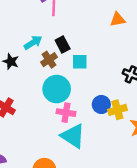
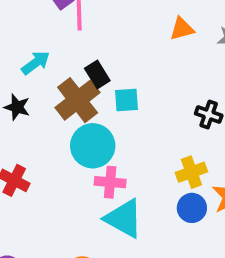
cyan arrow: (33, 42) -> (36, 63), moved
brown cross: (49, 60) -> (78, 100), size x1.6
blue circle: (101, 105) -> (192, 208), moved

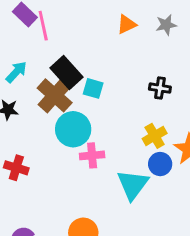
black rectangle: (97, 74) -> (67, 72), size x1.5
cyan square: (126, 100) -> (93, 88), turned 30
cyan triangle: (124, 218) -> (133, 185), moved, turned 48

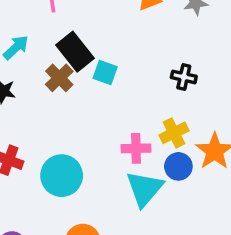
brown cross: (55, 95) -> (59, 78), size x0.7
cyan circle: (73, 129) -> (62, 176), moved
pink cross: (92, 155) -> (136, 148), moved

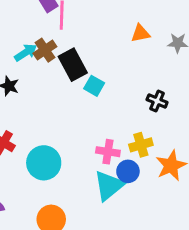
brown cross: (59, 78) -> (45, 50), moved
blue circle: (178, 166) -> (128, 171), moved

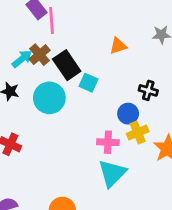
orange triangle: (140, 33) -> (118, 46), moved
cyan circle: (44, 163) -> (49, 98), moved
blue circle: (128, 171) -> (128, 114), moved

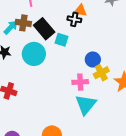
orange triangle: (118, 46) -> (80, 11), turned 32
brown cross: (40, 55) -> (23, 23), turned -35
black cross: (148, 90) -> (74, 19), moved

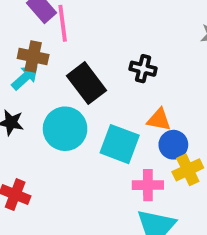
orange triangle: (80, 11) -> (159, 120), moved
brown cross: (23, 23) -> (33, 57), moved
cyan square: (61, 40) -> (120, 144), moved, size x1.5

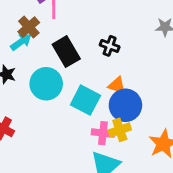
brown cross: (33, 57) -> (29, 27), turned 30
blue circle: (173, 145) -> (125, 105), size x1.5
yellow cross: (188, 170) -> (120, 130), moved

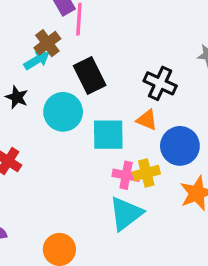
black cross: (110, 46) -> (160, 83), moved, size x1.4
cyan square: (85, 100) -> (108, 135), turned -32
blue circle: (125, 105) -> (180, 146), moved

